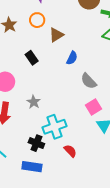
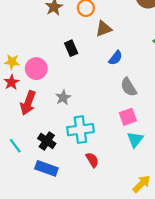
black cross: (36, 143) -> (47, 141), moved

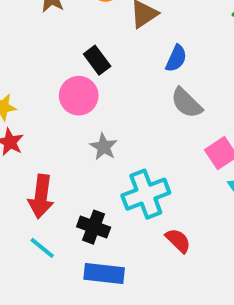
pink circle: (36, 69) -> (79, 96), moved
gray semicircle: (129, 87) -> (186, 103), moved
red arrow: (28, 103) -> (41, 196), moved

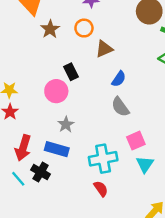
cyan cross: (146, 194) -> (103, 159), moved
black cross: (94, 227) -> (41, 172), moved
blue rectangle: (104, 274) -> (57, 149), moved

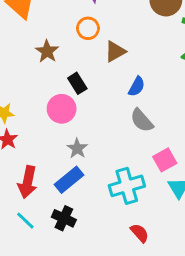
brown star: (50, 29) -> (47, 51), moved
blue rectangle: (57, 149) -> (69, 180), turned -50
black cross: (41, 172) -> (64, 218), moved
red semicircle: (101, 189) -> (140, 233), moved

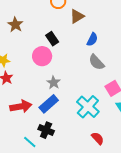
brown star: (47, 51) -> (15, 25), moved
red arrow: (28, 182) -> (21, 106), turned -110
cyan cross: (127, 186) -> (88, 107), turned -30
cyan line: (25, 221) -> (30, 142), moved

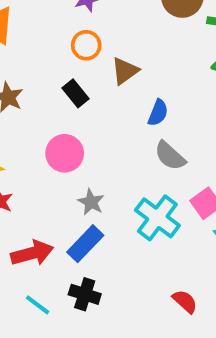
black rectangle: (52, 39) -> (76, 93), moved
cyan cross: (88, 107) -> (157, 218), moved
cyan line: (30, 142) -> (38, 305), moved

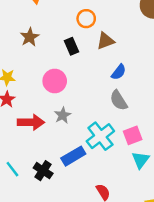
blue rectangle: (85, 244) -> (73, 156), moved
red arrow: (32, 253) -> (31, 122), moved

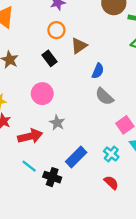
cyan cross: (100, 136) -> (111, 154), moved, size x0.6
cyan line: (12, 169) -> (29, 166), moved

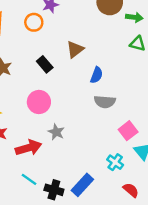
orange circle: (56, 30) -> (34, 22), moved
gray semicircle: (104, 96) -> (105, 102), turned -36
blue rectangle: (76, 157) -> (82, 185), moved
red semicircle: (111, 183) -> (131, 190), moved

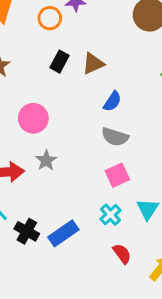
black rectangle: (45, 64) -> (60, 62), moved, turned 56
pink square: (128, 131) -> (117, 175), moved

